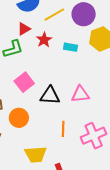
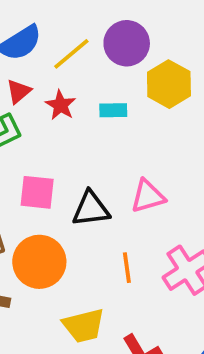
pink square: (24, 82) -> (37, 192), turned -36
orange circle: (19, 118) -> (39, 262), size x1.4

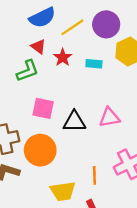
red triangle: (19, 91) -> (38, 47), turned -49
orange line: (127, 268) -> (94, 175), moved

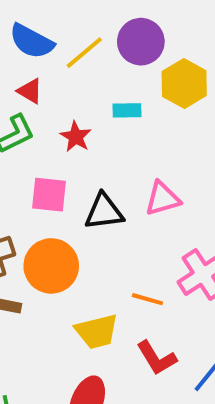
blue semicircle: (42, 18) -> (32, 41), turned 60
red star: (63, 57) -> (76, 137), moved
orange line: (94, 175) -> (147, 299), turned -66

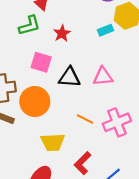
cyan rectangle: (127, 110) -> (106, 30), moved, turned -32
orange line: (147, 299) -> (85, 119), moved
red L-shape: (157, 358) -> (83, 163), turned 65

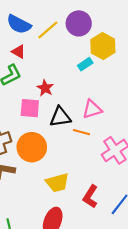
red star: (62, 33) -> (45, 88), moved
orange line: (85, 119) -> (81, 132), moved

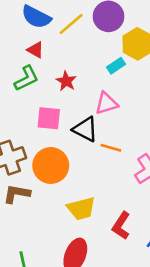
red star: (45, 88) -> (66, 81), moved
pink triangle: (92, 109) -> (106, 103), moved
black triangle: (60, 117) -> (85, 129), turned 35

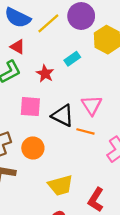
cyan rectangle: (116, 66) -> (72, 59), moved
pink triangle: (106, 103) -> (92, 105), moved, turned -45
orange circle: (51, 165) -> (33, 148), size x0.7

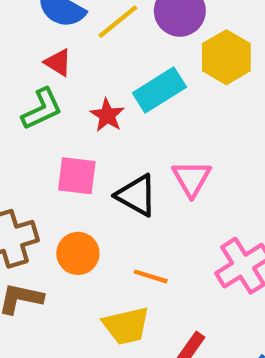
cyan rectangle: (72, 59) -> (159, 90), size x1.6
orange line: (85, 131) -> (151, 276), moved

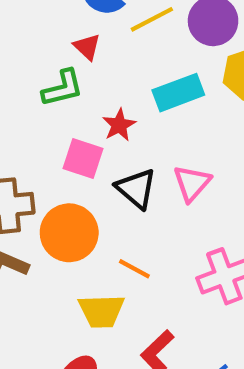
red star: (107, 115) -> (119, 125), moved
orange circle: (78, 253) -> (69, 233), size x1.4

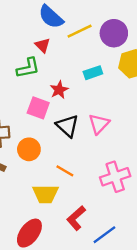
cyan rectangle: (178, 93) -> (93, 73), size x0.7
orange circle: (69, 233) -> (29, 149), size x0.7

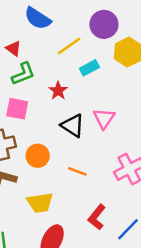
yellow line: (80, 31) -> (69, 46), moved
red triangle: (43, 45) -> (14, 48), moved
pink square: (38, 108) -> (17, 109), moved
yellow trapezoid: (45, 194) -> (40, 203), moved

